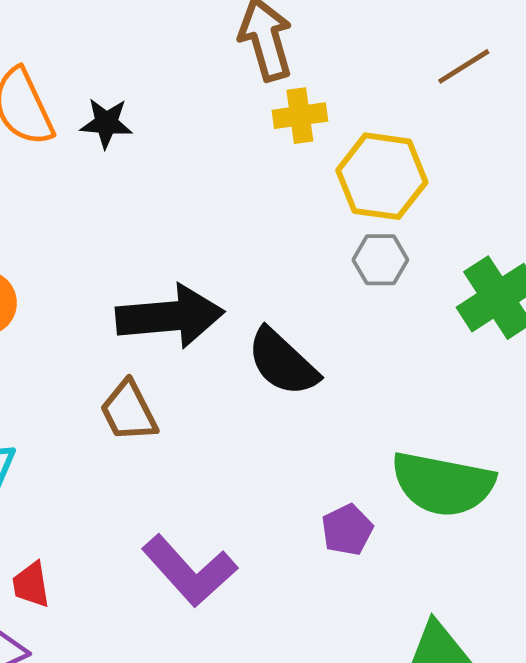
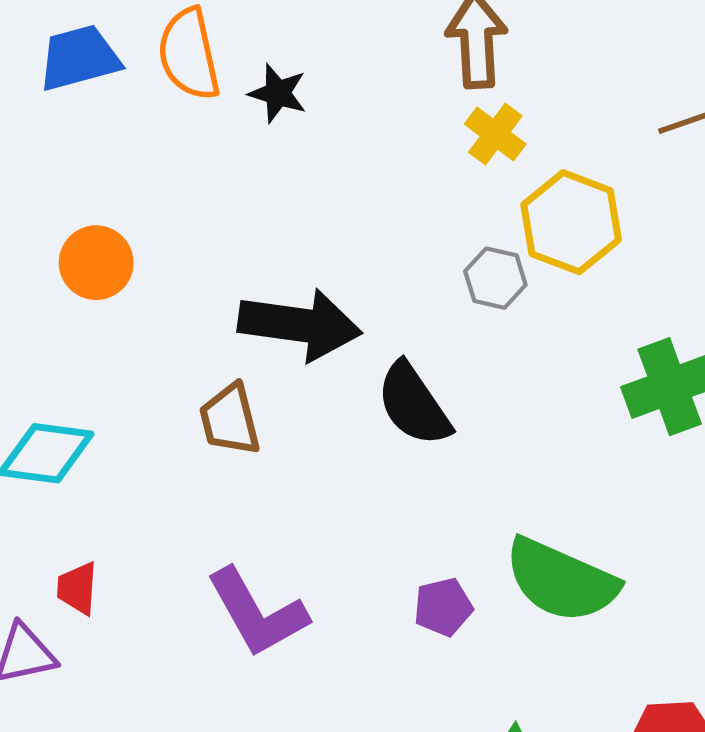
yellow cross: (300, 116) -> (495, 134), turned 32
gray hexagon: (380, 260) -> (495, 278), moved

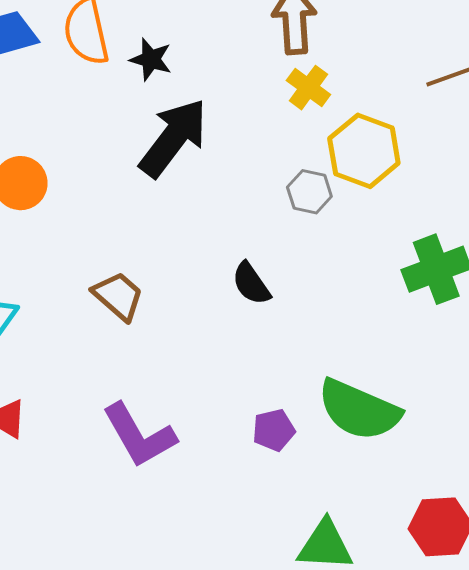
black arrow: (300, 325) -> (173, 138), moved, turned -60
black semicircle: (414, 404) -> (251, 284), size x0.7
brown trapezoid: (230, 420) -> (118, 296), turned 146

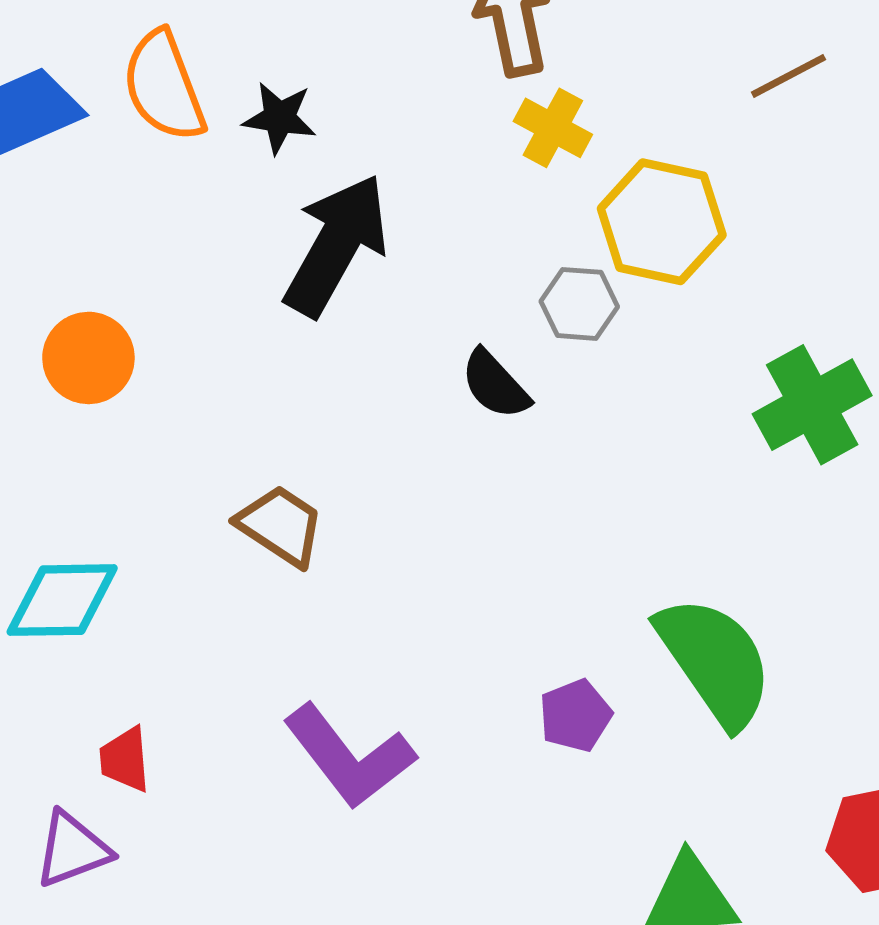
black semicircle: (251, 284) -> (495, 385), moved
green semicircle: (359, 410) -> (715, 661), turned -140

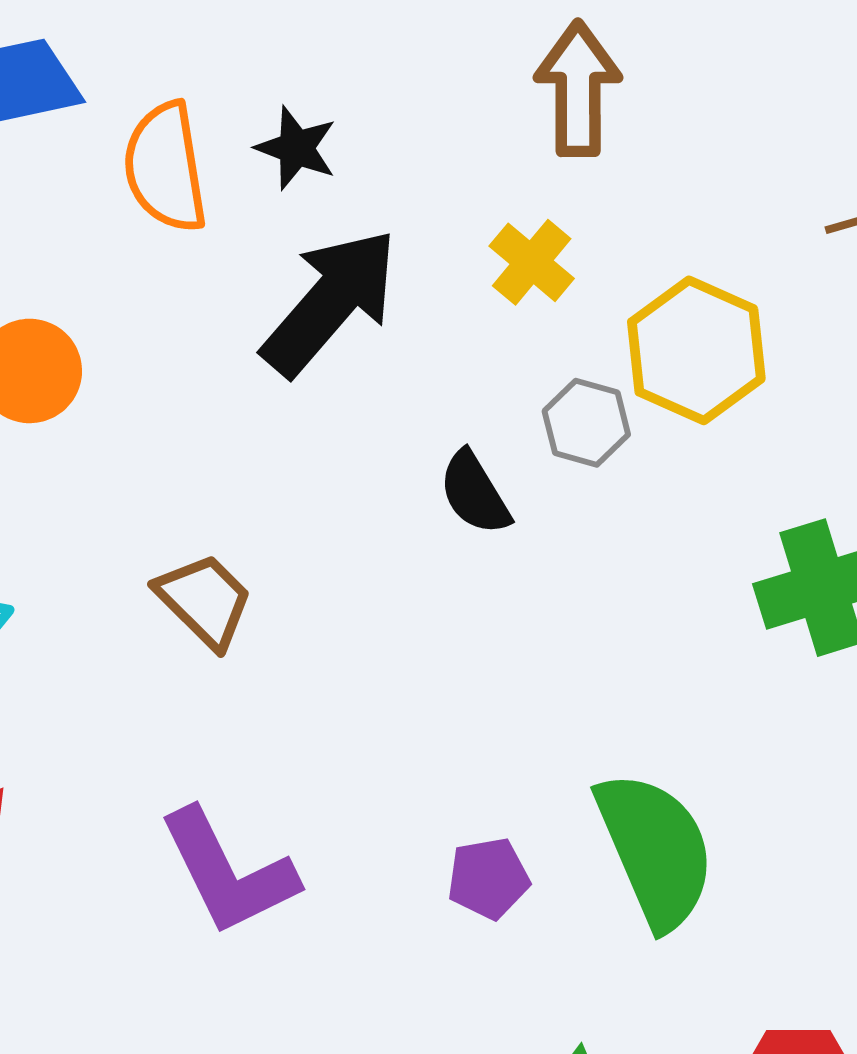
orange semicircle: (164, 86) -> (165, 167), moved
yellow cross: (553, 128) -> (532, 262), moved

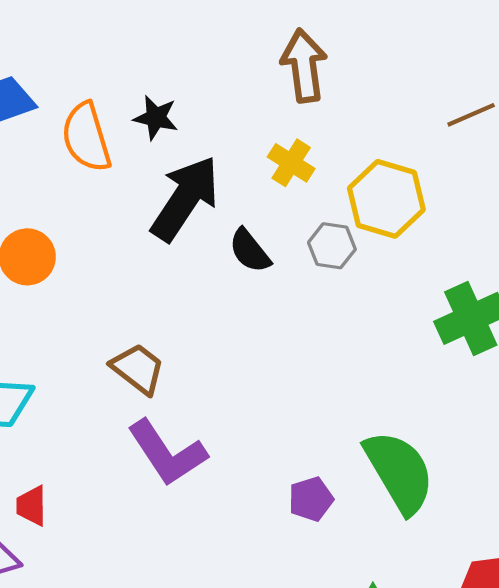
black semicircle: (475, 493) -> (250, 251), moved
purple L-shape: (228, 872) -> (167, 453), moved

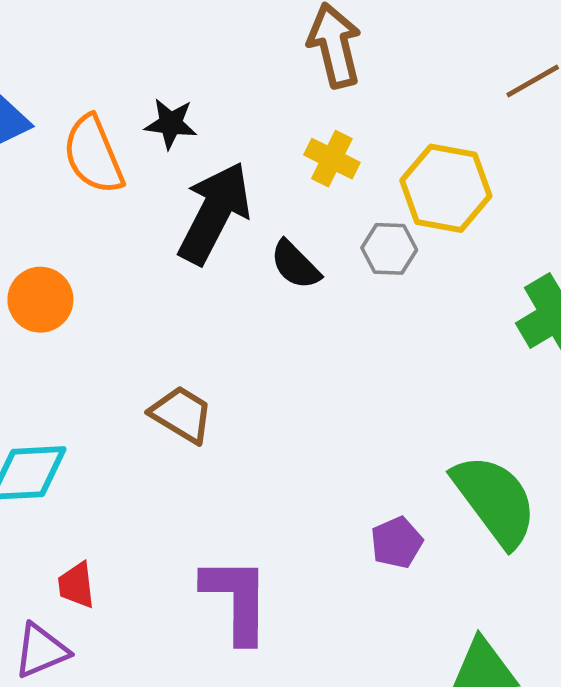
purple L-shape: (167, 453) -> (236, 599), moved, turned -140

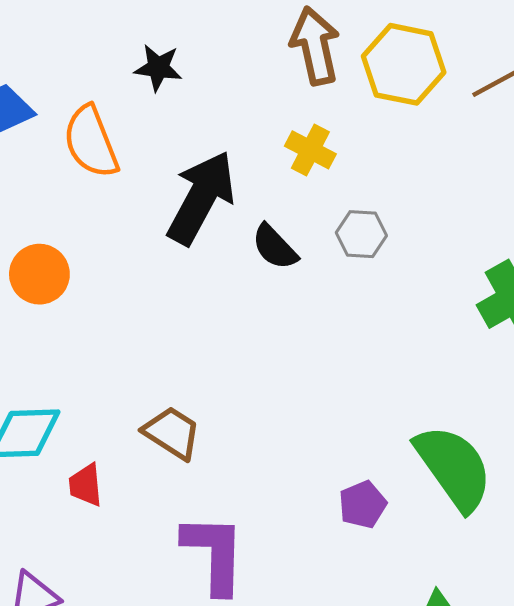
black star: (171, 124) -> (158, 68), moved
yellow hexagon: (446, 188) -> (404, 64), moved
brown trapezoid: (182, 414) -> (172, 433), moved
red trapezoid: (76, 585) -> (86, 485), moved

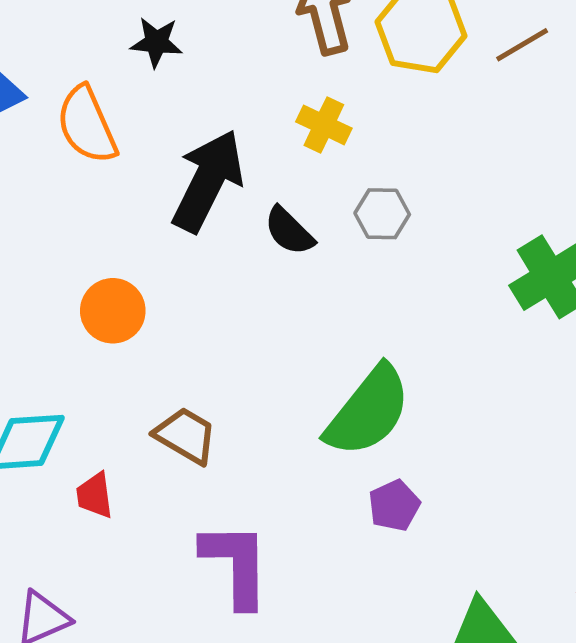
orange circle: (39, 274) -> (113, 311), moved
green semicircle: (454, 468) -> (368, 411), moved, turned 76

